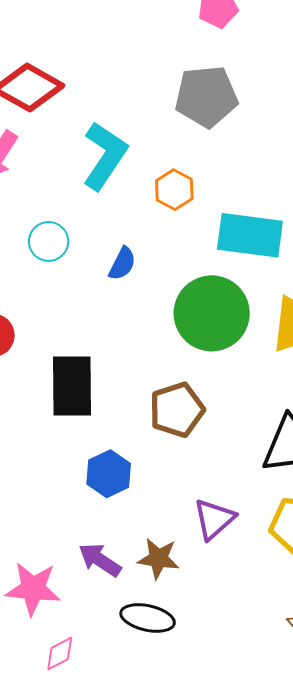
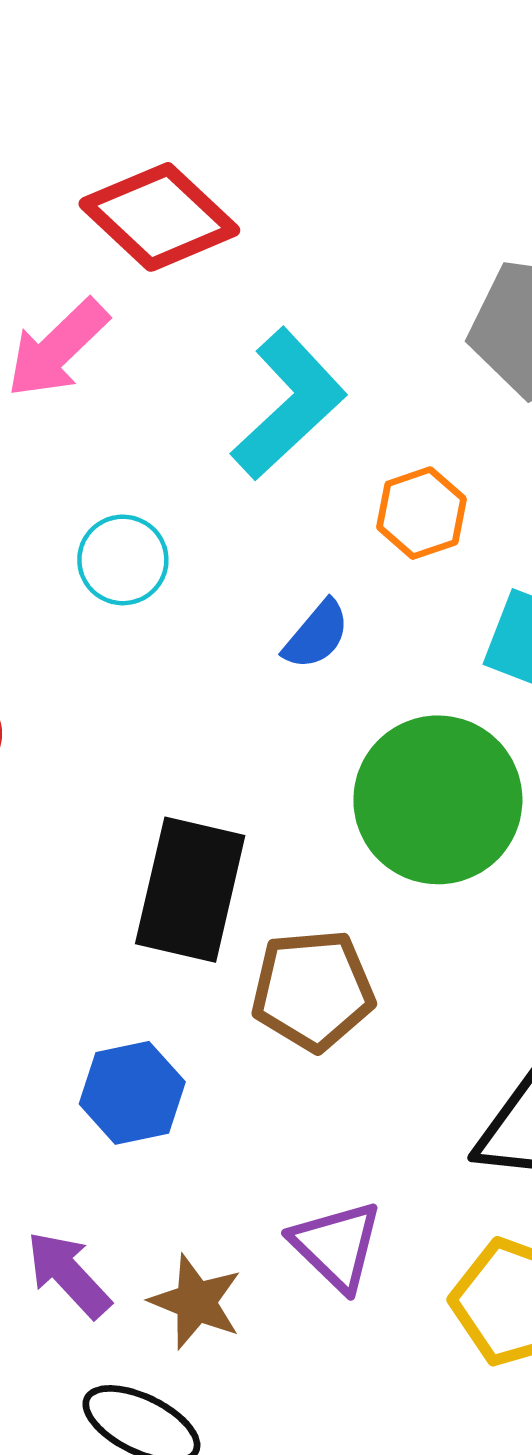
blue semicircle: (122, 264) -> (316, 635), moved
black rectangle: (72, 386) -> (190, 890), moved
purple triangle: (214, 519) -> (336, 1246), turned -48

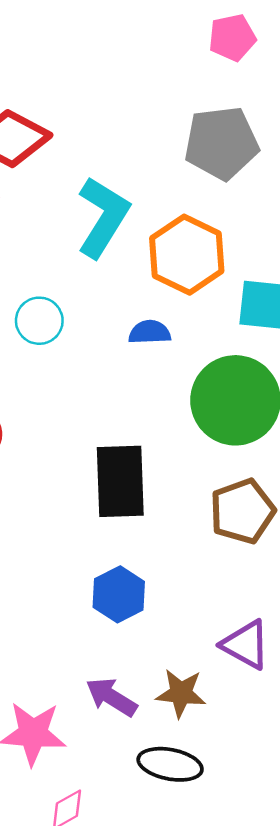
orange hexagon: (421, 513) -> (187, 255), size x1.6
blue semicircle: (316, 635) -> (150, 332), turned -117
brown pentagon: (313, 990) -> (242, 511), moved

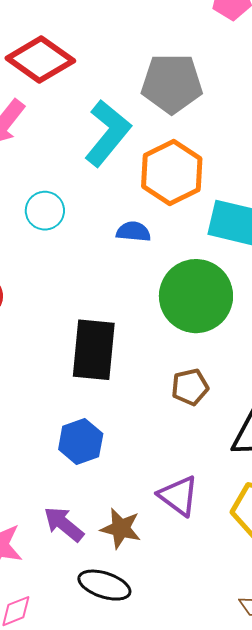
gray pentagon: (221, 143) -> (172, 83), moved
brown pentagon: (242, 511) -> (190, 387), size x0.7

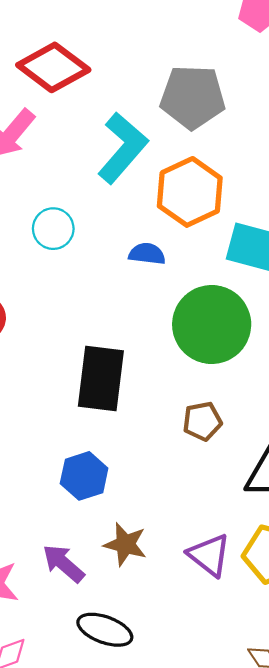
purple triangle: (178, 496) -> (209, 555), moved
brown star: (121, 528) -> (125, 544), moved

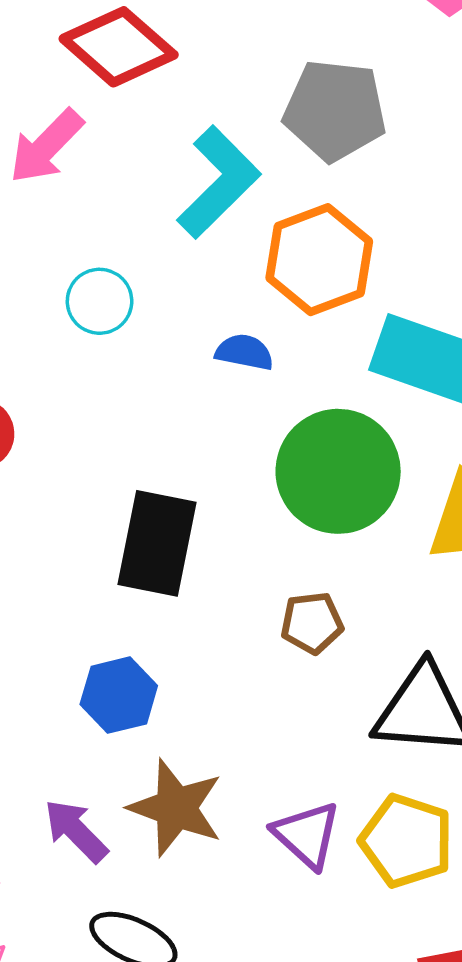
brown star: (125, 544) -> (176, 808), size x1.4

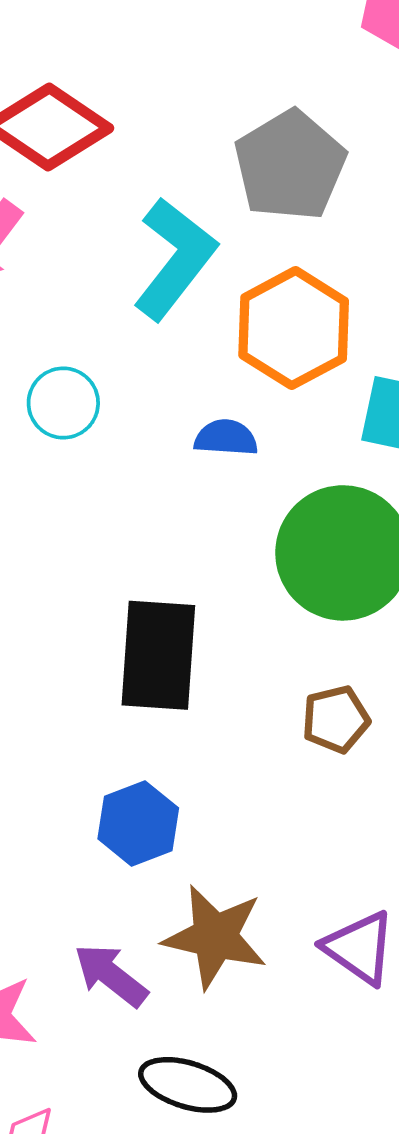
gray pentagon: (335, 110) -> (290, 165), turned -30

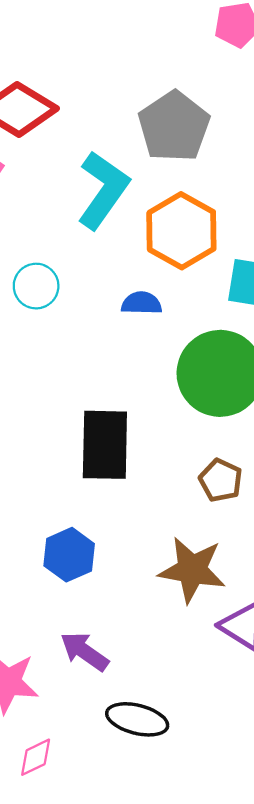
brown pentagon: (336, 719) -> (221, 480), turned -30
blue hexagon: (138, 823) -> (69, 555), moved
brown star: (215, 937) -> (192, 570), moved

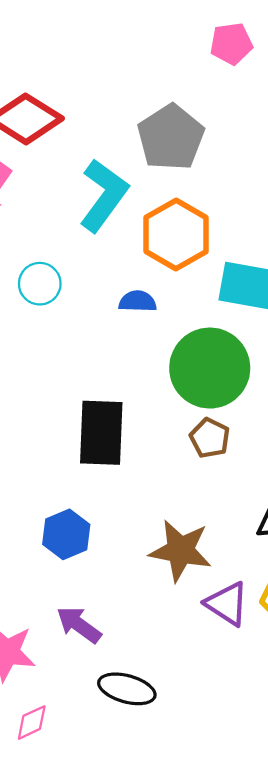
brown pentagon: (221, 480) -> (210, 438), moved

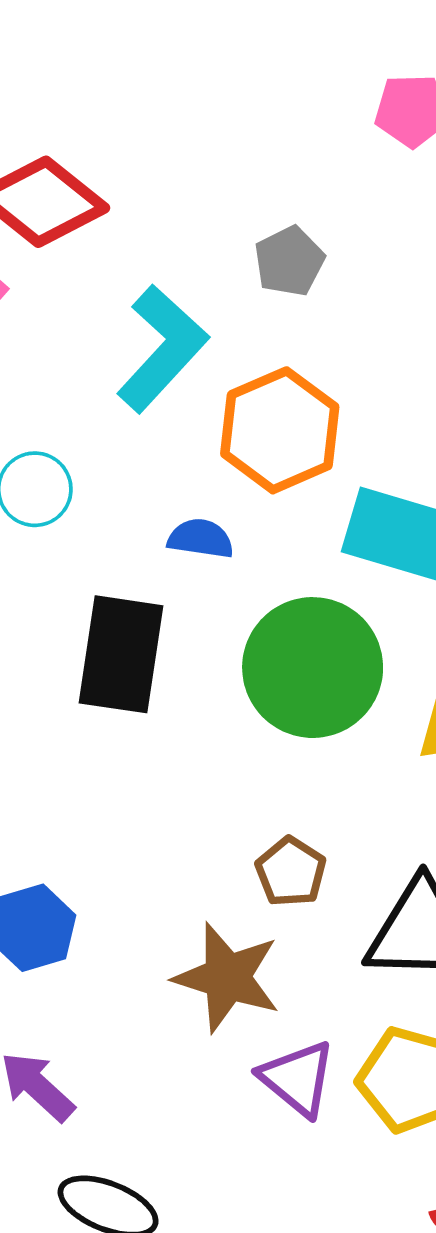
gray pentagon: (171, 137) -> (289, 261), size x0.6
black rectangle: (101, 433) -> (121, 654), moved
brown pentagon: (210, 438) -> (291, 872), moved

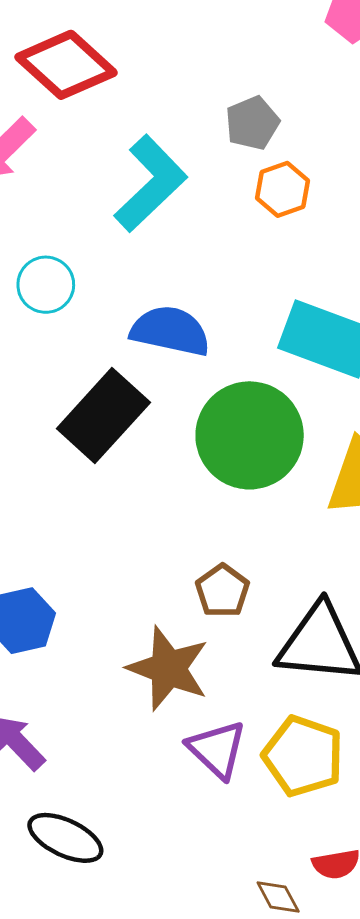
orange hexagon: (280, 430) -> (282, 189), moved, size x0.6
blue semicircle: (201, 539) -> (170, 331), size x1.6
black rectangle: (121, 654) -> (103, 416), turned 30

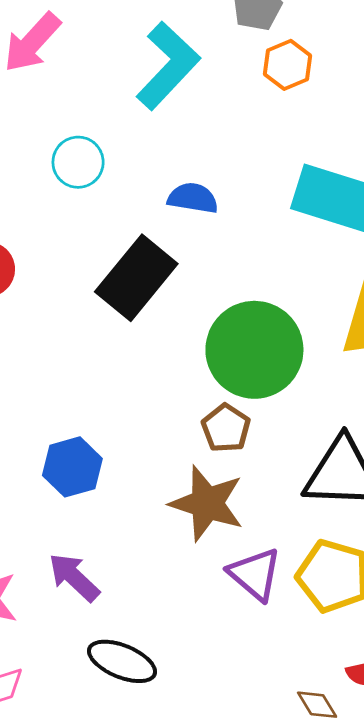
blue semicircle: (170, 331) -> (193, 198), size x0.7
green circle: (250, 435) -> (254, 350), moved
brown pentagon: (222, 591) -> (226, 428), moved

